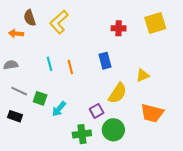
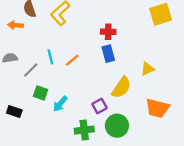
red cross: (119, 28) -> (108, 32), moved
orange line: (70, 67) -> (72, 60), turned 64
gray line: (19, 91) -> (31, 70), moved, turned -70

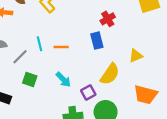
red cross: (108, 32) -> (108, 19), moved, turned -32
orange line: (72, 60) -> (61, 47), turned 40
cyan arrow: (60, 104) -> (63, 80), moved, turned -84

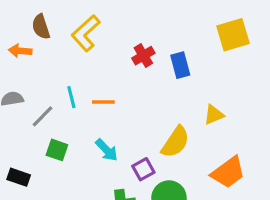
red cross: (108, 19) -> (143, 56), moved
blue rectangle: (97, 41) -> (180, 65), moved
orange trapezoid: (146, 95) -> (228, 172), turned -50

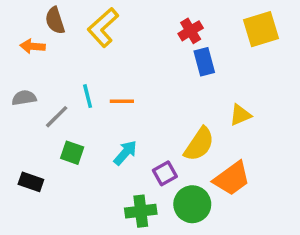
red cross: (143, 56) -> (191, 31), moved
cyan arrow: (107, 150) -> (125, 153), turned -95
orange trapezoid: (228, 172) -> (232, 178), moved

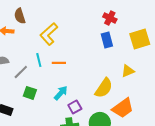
yellow L-shape: (103, 27) -> (49, 34), moved
yellow square: (261, 29) -> (140, 39), moved
red cross: (191, 31) -> (110, 18), moved, turned -32
purple square: (165, 173) -> (75, 107), moved

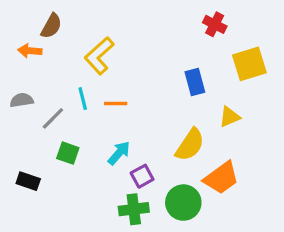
brown semicircle: (20, 16) -> (51, 26), turned -133
red cross: (110, 18) -> (215, 24), moved
blue rectangle: (107, 40) -> (195, 82), moved

